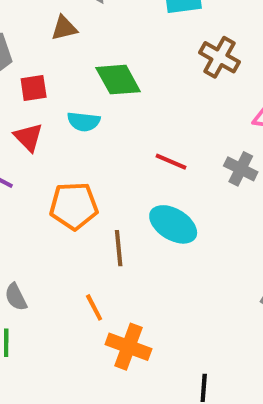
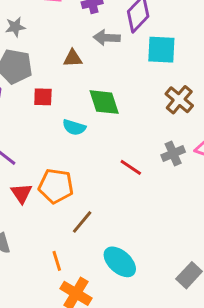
red triangle: (28, 137) -> (21, 193), moved
gray cross: (241, 169) -> (173, 153), moved, turned 30
cyan ellipse: (173, 224) -> (120, 262), moved
brown line: (119, 248) -> (82, 222), turned 35

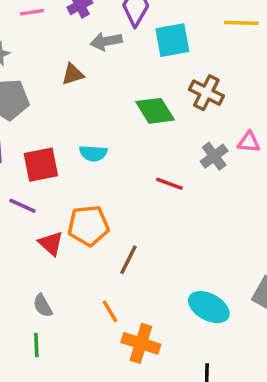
red square: (43, 97) -> (41, 165), moved, size x1.5
green diamond: (104, 102) -> (155, 111), moved
cyan ellipse: (120, 262) -> (209, 307), moved

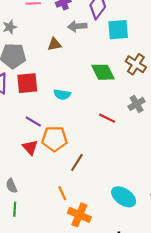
red square: (41, 165) -> (27, 83), moved
purple line: (23, 206) -> (33, 122), moved
gray semicircle: (43, 306) -> (12, 186), moved

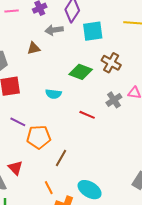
green diamond: (103, 72) -> (81, 72), turned -40
cyan semicircle: (62, 94) -> (53, 94), moved
red triangle: (30, 147) -> (15, 168), moved
cyan ellipse: (124, 197) -> (90, 190), moved

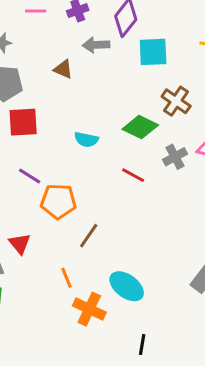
brown triangle: (34, 48) -> (63, 69), turned 32
green diamond: (81, 72) -> (140, 127), moved

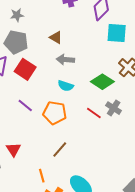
gray arrow: (96, 45) -> (65, 60), moved
red square: (23, 122) -> (25, 69), turned 30
gray cross: (175, 157) -> (114, 108), moved, turned -35
orange pentagon: (58, 201) -> (55, 113), moved

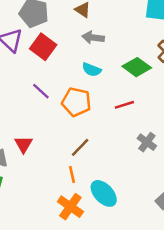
gray cross: (114, 108) -> (147, 142), moved
red line: (94, 113) -> (124, 105), turned -56
orange line: (42, 176) -> (72, 175), moved

